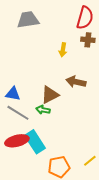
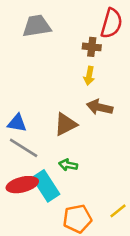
brown cross: (88, 40) -> (92, 47), moved
yellow arrow: (63, 50) -> (89, 76), moved
green arrow: (43, 110) -> (68, 165), moved

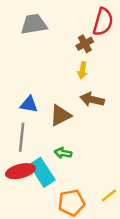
brown cross: (92, 47) -> (85, 44), turned -35
blue triangle: (17, 123) -> (29, 104), moved
gray line: (24, 148) -> (22, 137), turned 64

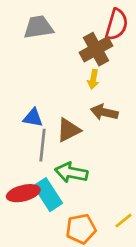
brown cross: (85, 44) -> (96, 49), size x1.6
gray line: (22, 137) -> (43, 145), moved
green arrow: (63, 153) -> (71, 173), size x1.6

